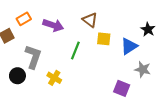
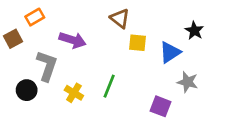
purple arrow: (53, 25) -> (73, 40), moved
green line: (75, 50) -> (109, 86), moved

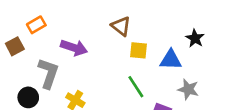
blue triangle: (170, 52) -> (171, 60), turned 35
green line: (109, 86) -> (136, 87), moved, turned -55

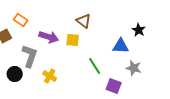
orange rectangle: (36, 25) -> (21, 20), turned 64
yellow square: (138, 50) -> (73, 40), moved

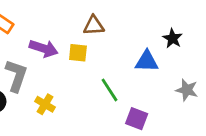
brown triangle: (84, 21) -> (94, 25), turned -42
gray star: (134, 68) -> (187, 90), moved

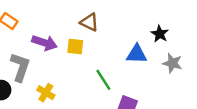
brown triangle: (94, 25) -> (89, 22), turned 30
gray star: (187, 90) -> (172, 63), moved

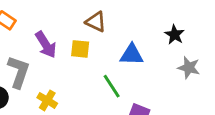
purple arrow: (45, 43) -> (46, 45), turned 40
blue triangle: (137, 54) -> (132, 55), moved

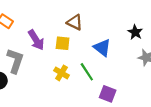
blue triangle: (132, 55) -> (102, 48), turned 36
yellow cross: (47, 100) -> (61, 73), moved

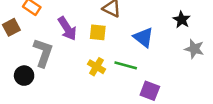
green line: (87, 72) -> (126, 65), turned -42

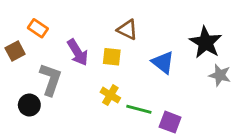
black star: (182, 20) -> (206, 42), size x1.6
green line: (126, 65) -> (139, 109), moved

